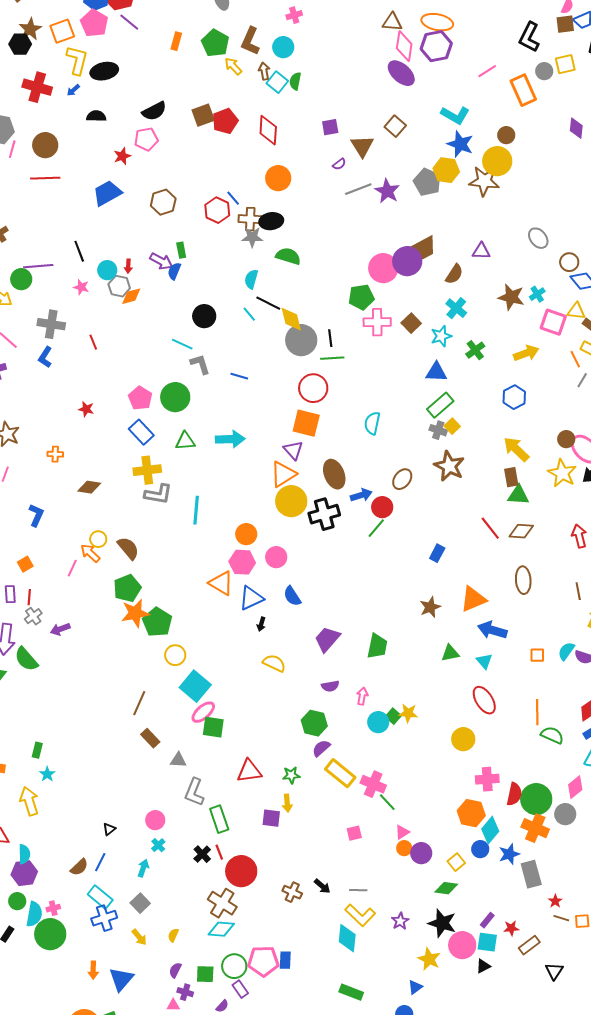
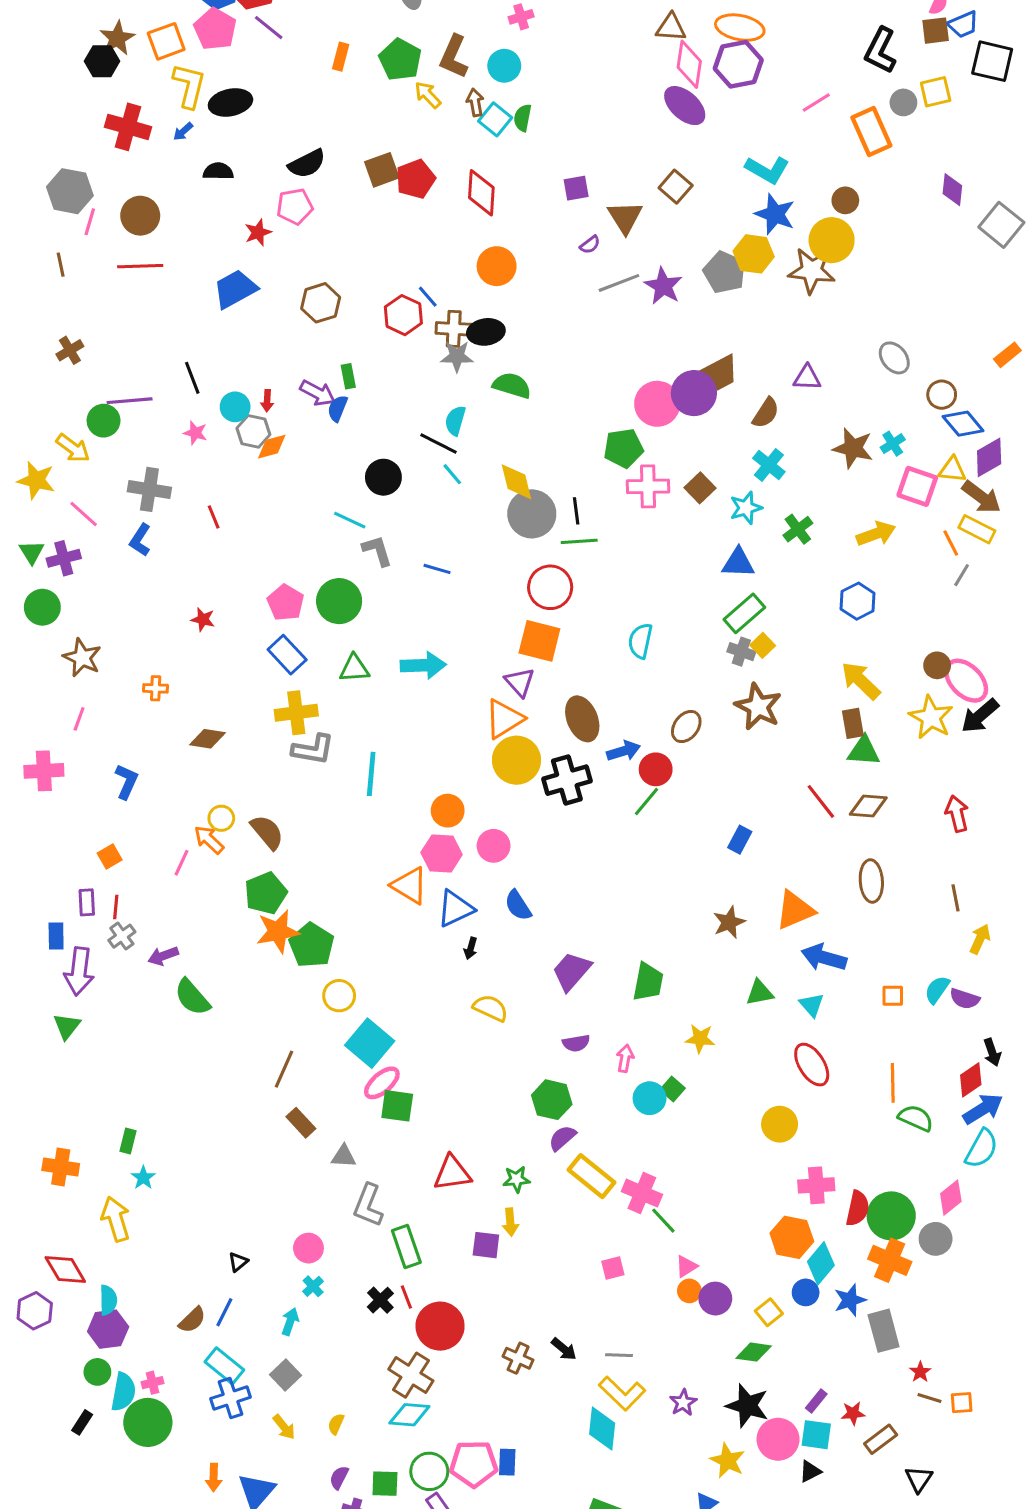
black line: (268, 303) -> (438, 444), moved
green semicircle: (26, 659) -> (192, 997), moved
yellow star: (408, 713) -> (700, 1039), moved

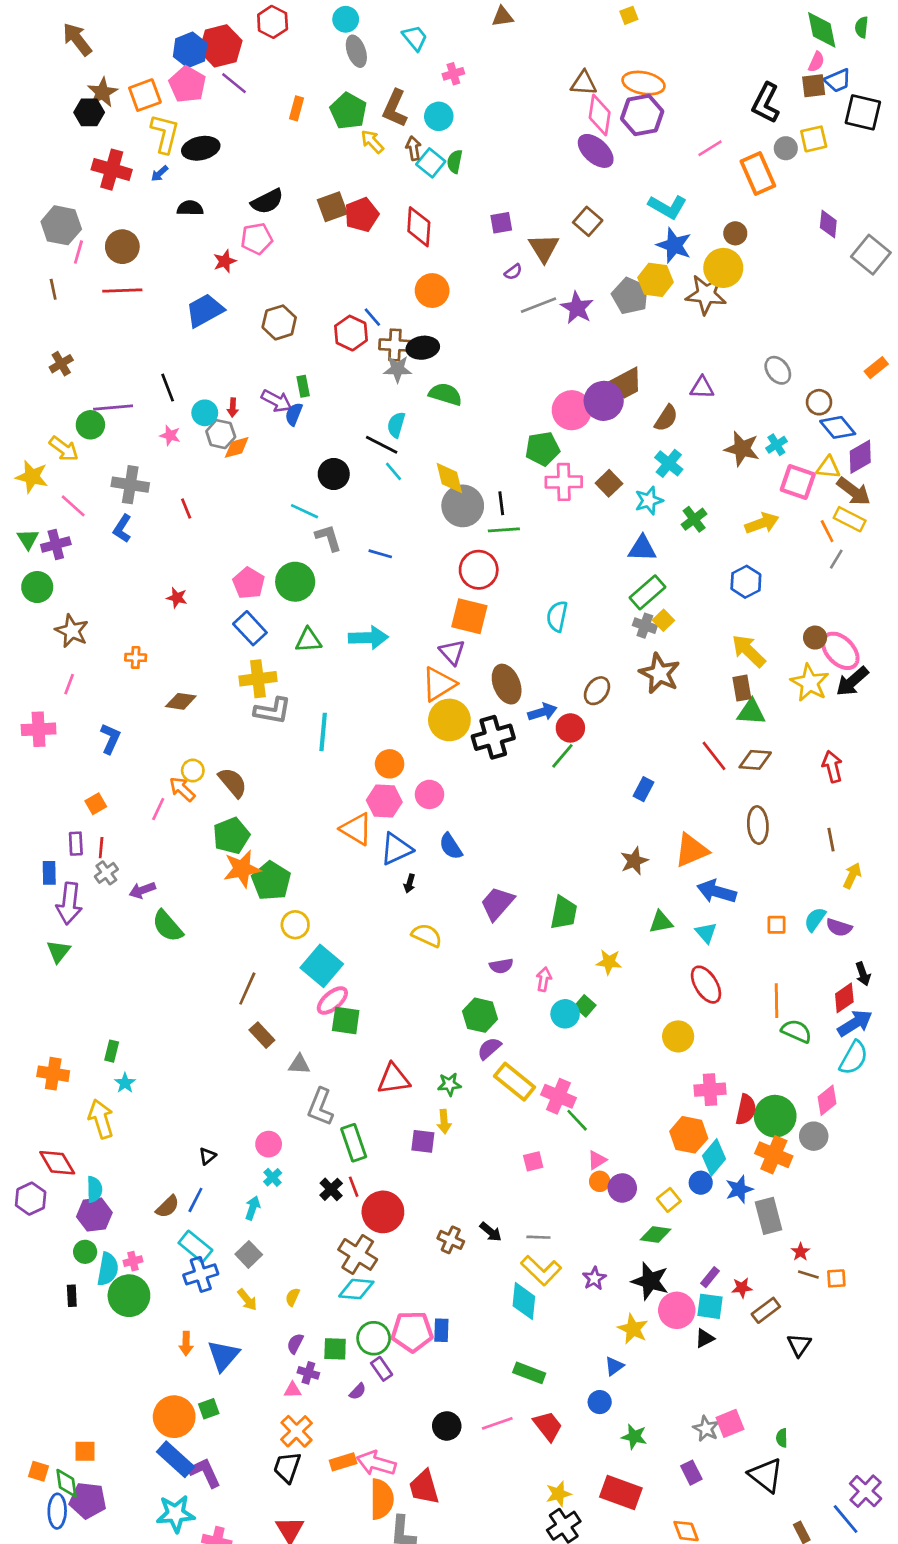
black rectangle: (82, 1422) -> (72, 1296), turned -36

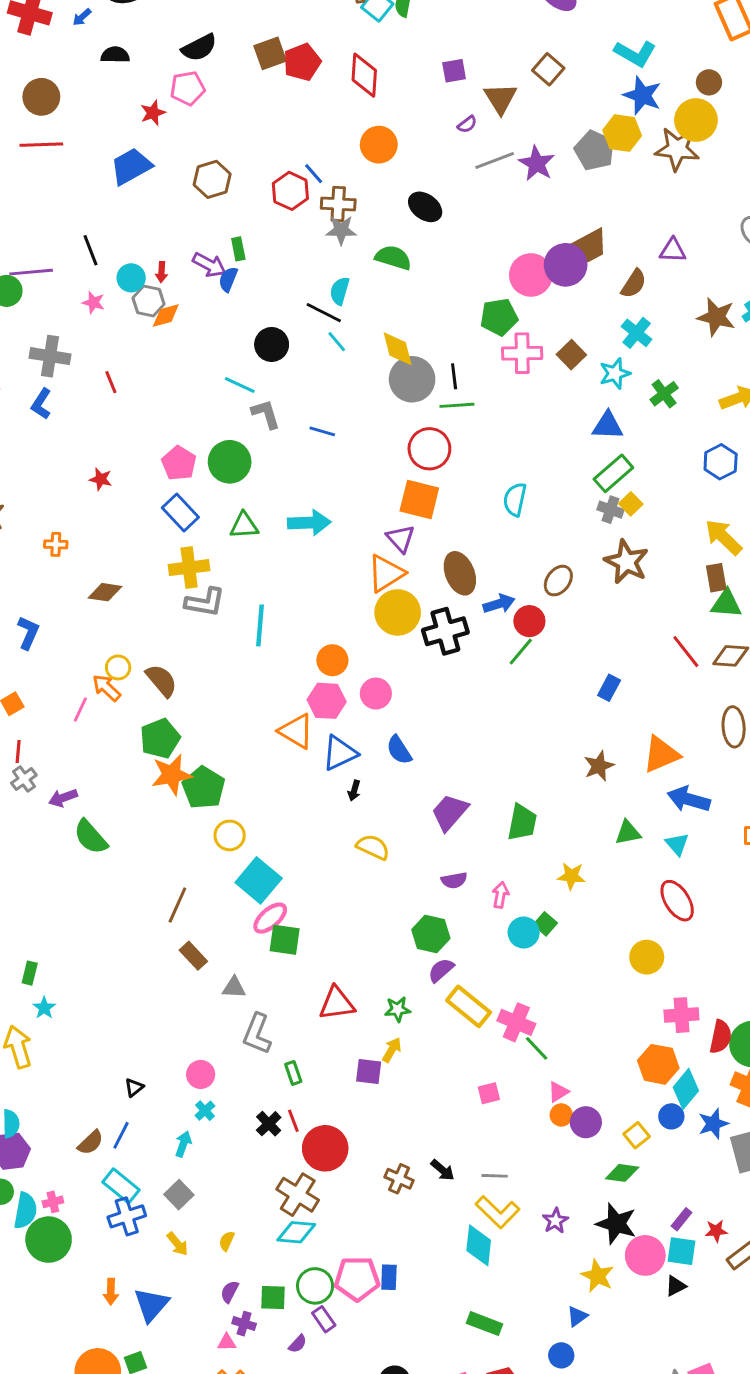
black ellipse: (423, 348) -> (425, 207), moved, turned 44
yellow arrow: (444, 1122) -> (392, 1050), turned -145
green rectangle: (354, 1143) -> (293, 1073), size x0.6

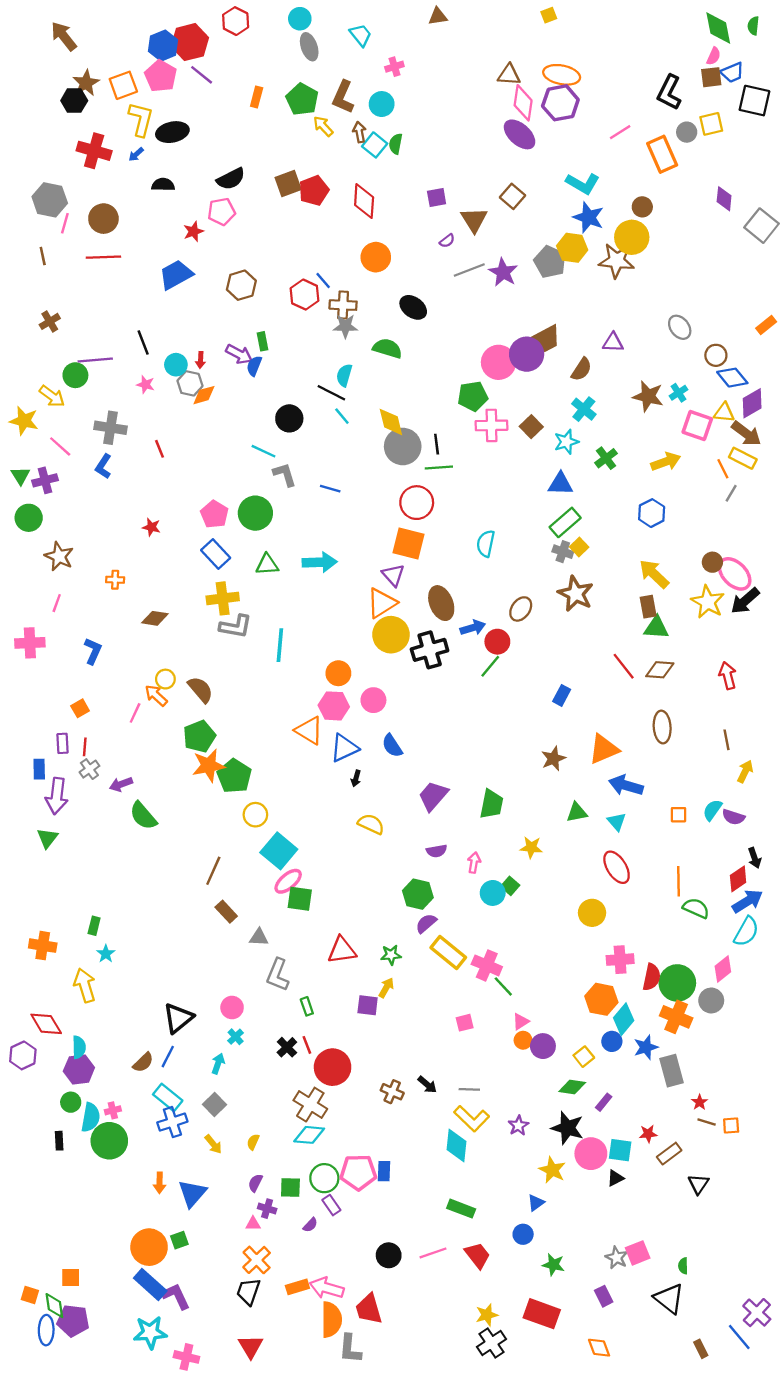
black triangle: (134, 1087) -> (178, 1018), size x2.0
purple rectangle: (681, 1219) -> (604, 1102), moved

